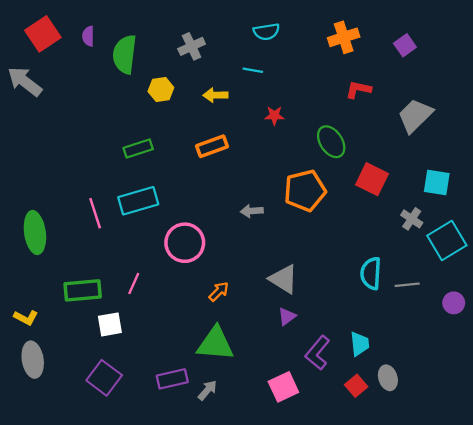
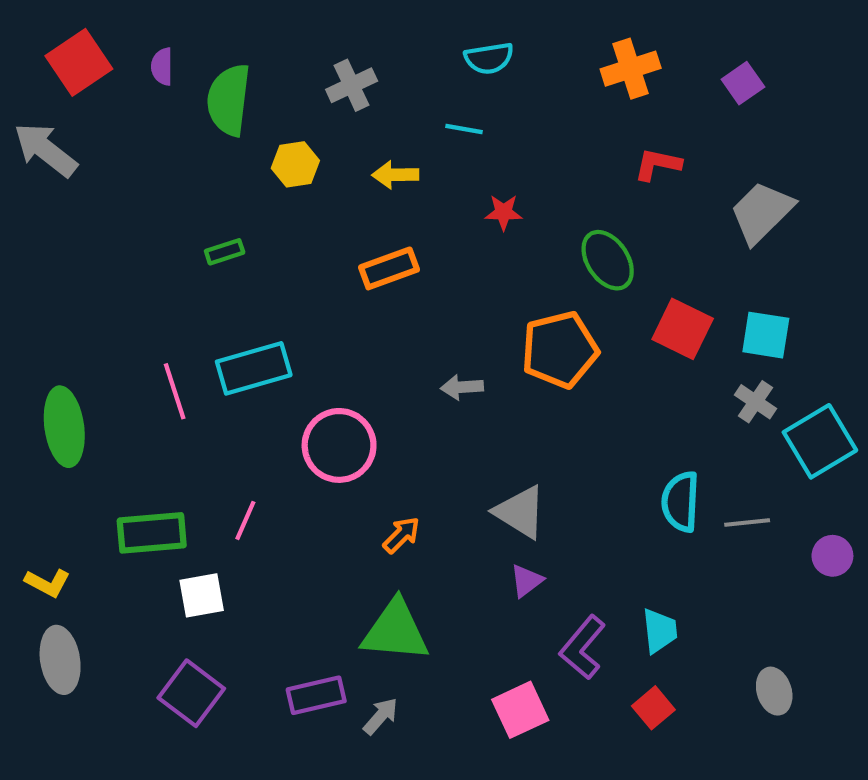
green rectangle: (138, 149) -> (225, 252), moved, size x0.7
cyan square: (437, 183) -> (766, 335), moved
gray ellipse: (388, 378) -> (774, 691), moved

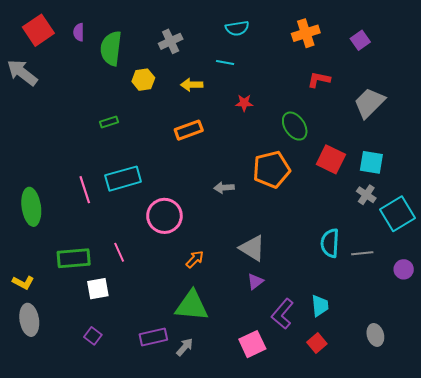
pink line: (245, 520) -> (119, 252), turned -48
purple square: (191, 693) -> (93, 336), size x0.6

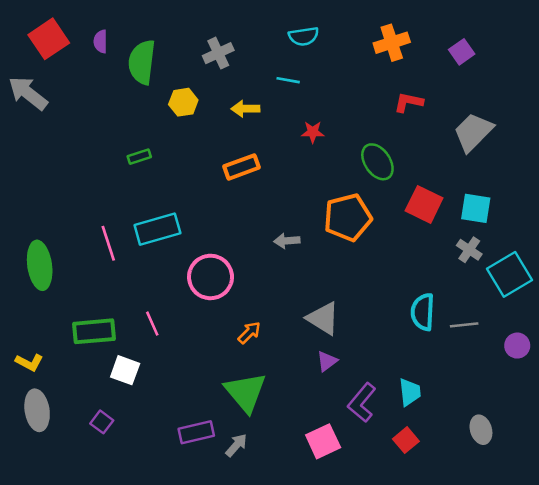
white square: (98, 289) -> (125, 370), turned 30
green triangle: (192, 306) -> (245, 392), turned 45
purple square: (93, 336) -> (102, 422), moved

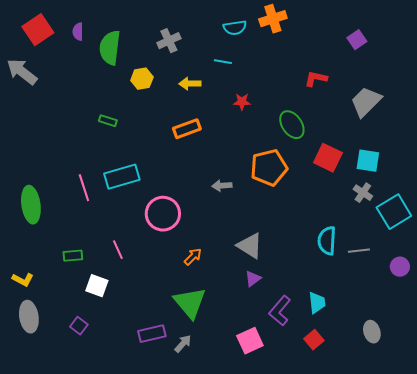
orange cross: (392, 43) -> (273, 19), moved
green rectangle: (139, 157) -> (108, 121), turned 36
green rectangle: (94, 331) -> (73, 256), size x0.6

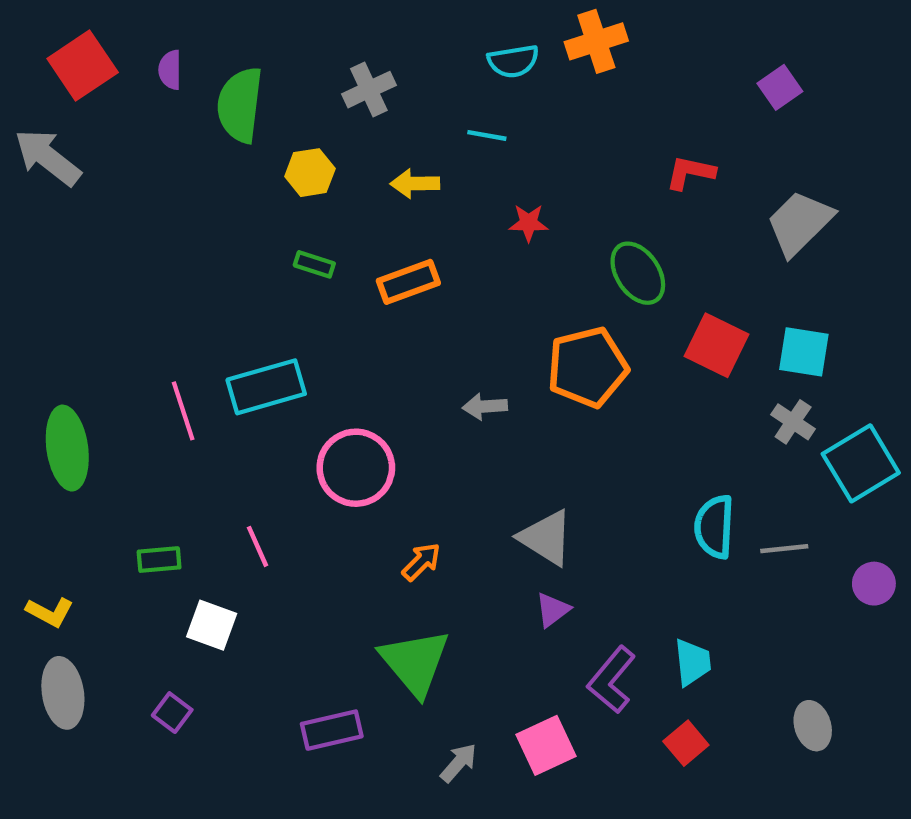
green rectangle: (108, 121) -> (314, 264), moved
gray arrow: (183, 344) -> (459, 763), moved

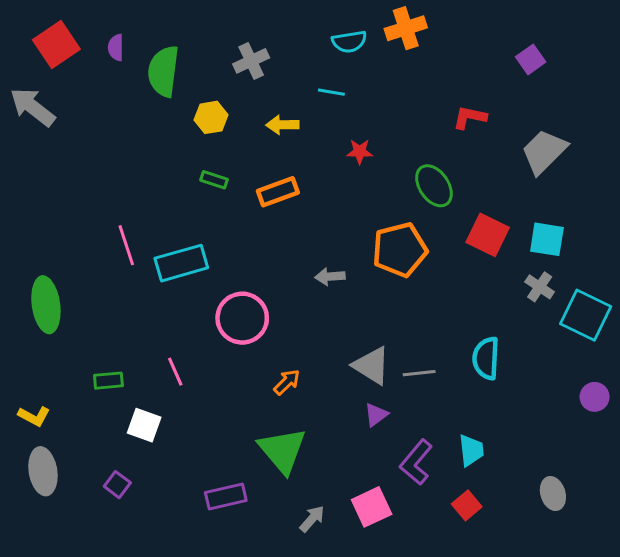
pink line: (183, 411) -> (126, 245), moved
cyan square: (861, 463) -> (586, 315), turned -33
gray line: (784, 549) -> (419, 373), moved

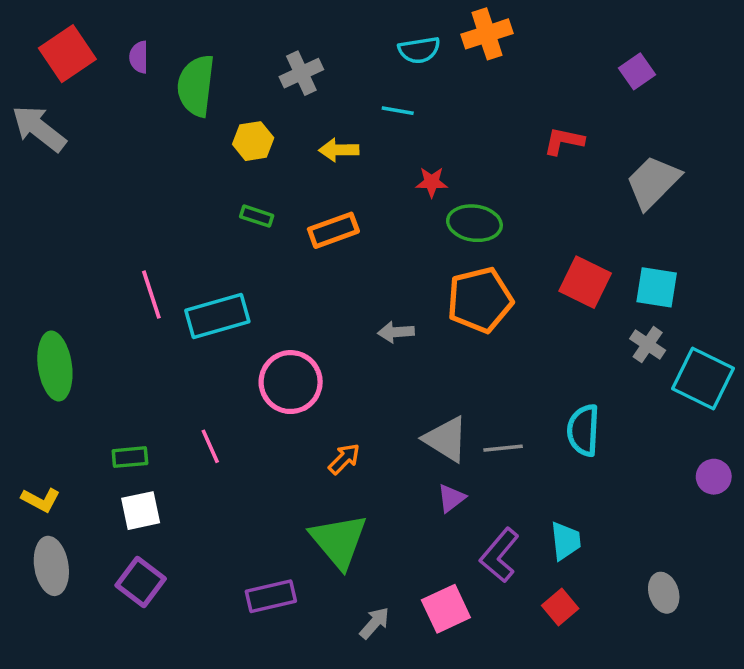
green ellipse: (434, 186) -> (474, 223), moved, turned -48
white square: (144, 425) -> (141, 511), moved, turned -32
purple square: (117, 485) -> (141, 582), size x1.5

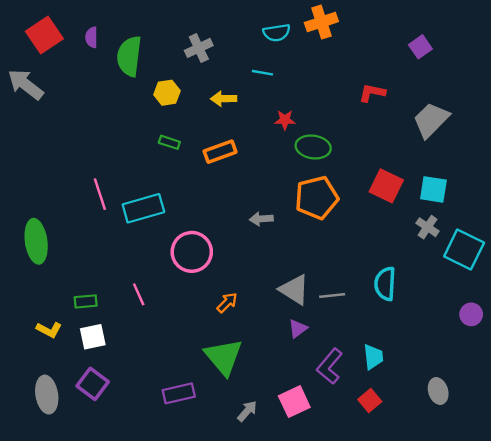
yellow L-shape: (41, 500) -> (49, 330), moved
gray ellipse: (51, 566) -> (47, 395), moved

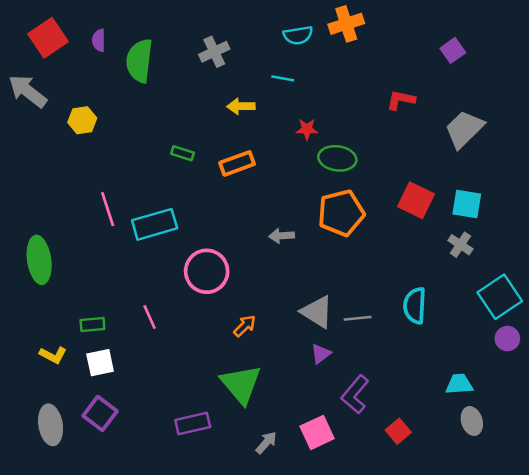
yellow hexagon: (167, 93) -> (82, 120), moved
cyan square: (464, 250) -> (500, 297), moved, turned 30
cyan trapezoid: (373, 357) -> (459, 384), moved, turned -88

